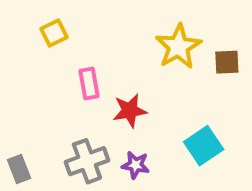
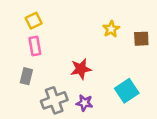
yellow star: (178, 47) -> (111, 29), size x0.6
pink rectangle: (89, 83) -> (35, 46), moved
gray rectangle: (19, 169) -> (26, 76), moved, turned 35

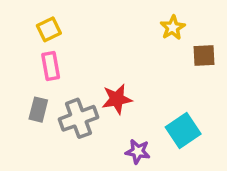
yellow star: (111, 29) -> (173, 28), moved
gray cross: (54, 100) -> (78, 118), moved
purple star: (84, 103) -> (138, 151), moved

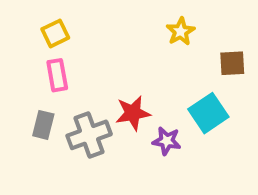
yellow star: (173, 28) -> (181, 31), moved
cyan square: (183, 131) -> (208, 113), moved
purple star: (138, 151) -> (167, 141), moved

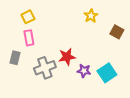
brown square: (232, 63) -> (117, 32), turned 32
cyan square: (208, 113) -> (107, 73), moved
gray rectangle: (43, 125) -> (15, 58), moved

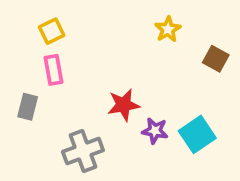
gray cross: (45, 68) -> (83, 151), moved

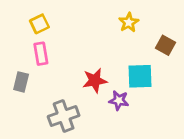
cyan square: (197, 134) -> (140, 76), moved, turned 32

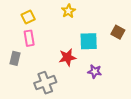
yellow star: (129, 22) -> (68, 11), moved
cyan square: (140, 76) -> (89, 41), moved
purple star: (119, 100) -> (95, 71), moved

